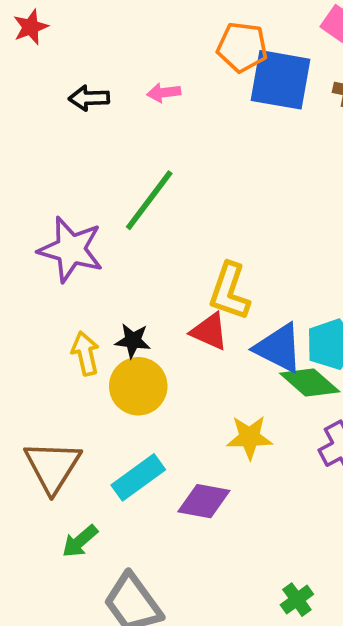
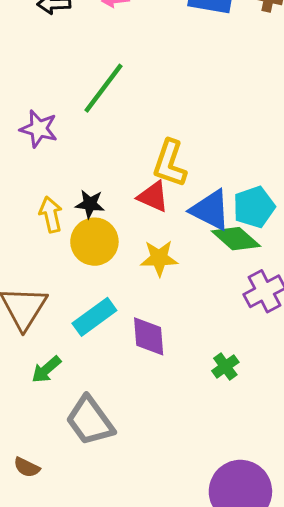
purple star: (71, 249) -> (39, 129), size x0.7
yellow star: (249, 437) -> (159, 258), moved
purple diamond: (204, 501) -> (149, 336), turned 75
green cross: (297, 600) -> (225, 367), moved

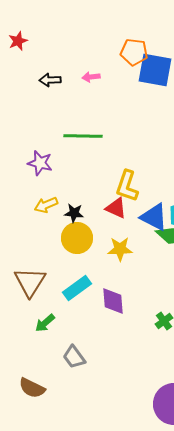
green line: (103, 88) -> (83, 136), turned 54
yellow arrow: (51, 215) -> (46, 205), moved, turned -100
gray trapezoid: (90, 421) -> (74, 357), size x0.7
brown semicircle: (27, 467) -> (32, 388), size x1.5

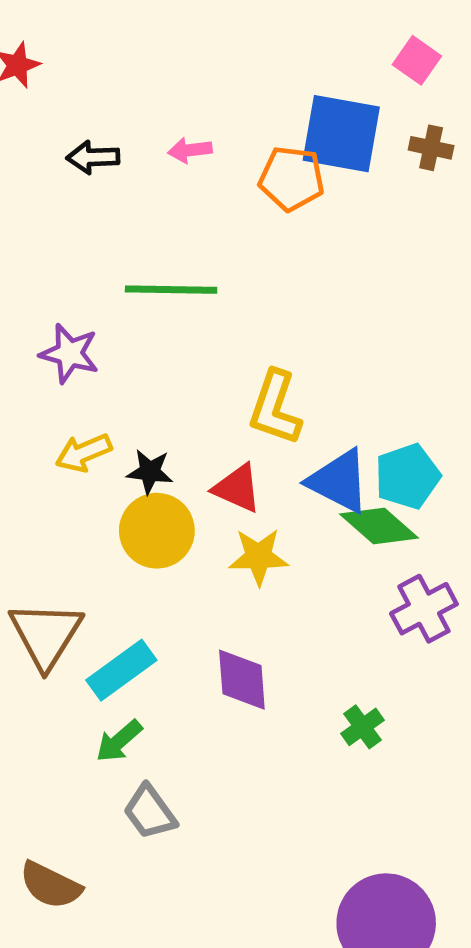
orange pentagon: (134, 52) -> (292, 179), moved
red triangle: (116, 208) -> (237, 488), moved
cyan rectangle: (77, 288) -> (121, 670), moved
green arrow: (45, 323) -> (119, 741), moved

